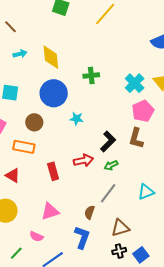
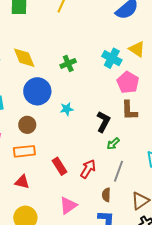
red arrow: (83, 160) -> (88, 169), moved, turned -30

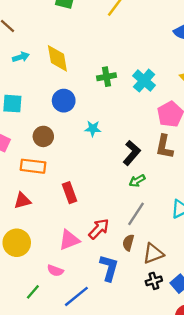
cyan cross: (112, 58) -> (144, 81), moved
blue circle: (37, 91) -> (64, 101), size x0.7
red arrow: (88, 169) -> (99, 229), moved
red triangle: (22, 182) -> (22, 201), turned -42
brown semicircle: (106, 195) -> (128, 243), moved

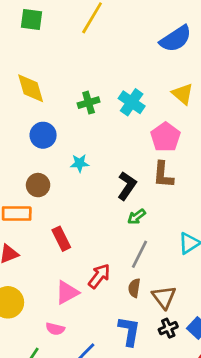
brown circle: (43, 136) -> (38, 185), moved
brown triangle: (153, 254) -> (164, 297), turned -40
blue L-shape: (109, 268) -> (129, 331), moved

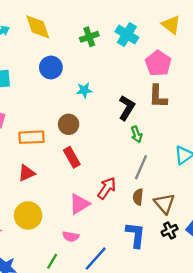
brown circle: (38, 185) -> (69, 124), moved
green arrow: (136, 217) -> (137, 134), turned -70

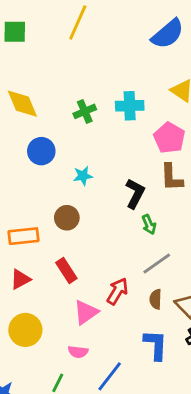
cyan cross: (127, 34) -> (130, 106), turned -30
red rectangle: (72, 157) -> (66, 271), moved
gray line: (141, 167) -> (157, 263), turned 35

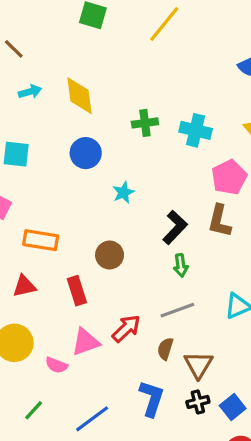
cyan star: (83, 176) -> (124, 192), turned -30
brown circle: (67, 218) -> (110, 255), moved
pink semicircle: (78, 352) -> (56, 365), moved

